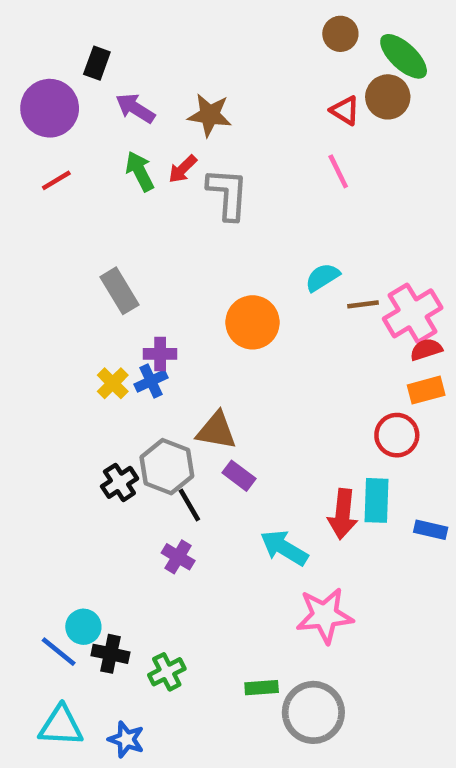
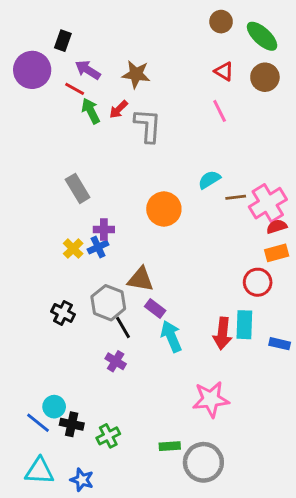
brown circle: (388, 97) -> (265, 77), moved
red line: (56, 180) -> (75, 89), moved, turned 60
black cross: (119, 482) -> (63, 313), moved, turned -30
cyan arrow: (284, 548) -> (171, 336), moved, turned 36

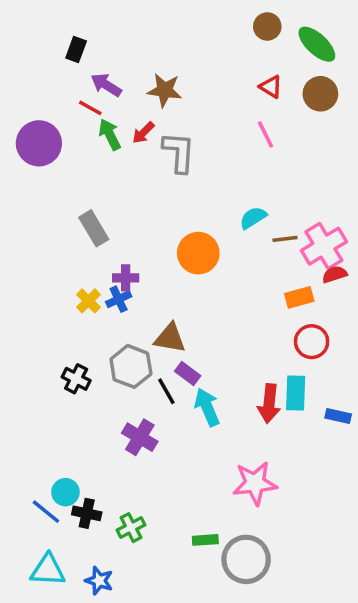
purple circle: (32, 70) -> (39, 143), moved
orange rectangle: (277, 253) -> (299, 297), moved
black line: (123, 328) -> (166, 391), moved
purple cross: (116, 361) -> (140, 437), size x1.4

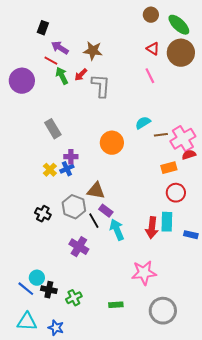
brown circle: (320, 94) -> (181, 53), size x1.4
gray circle: (246, 559) -> (163, 311), moved

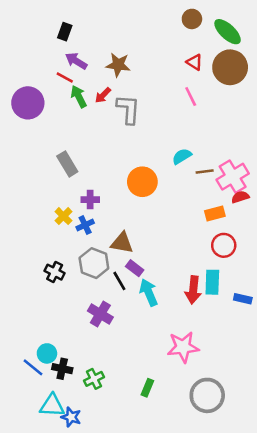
black rectangle: (43, 28) -> (65, 32), moved
blue cross: (67, 169) -> (85, 225), moved
green rectangle: (116, 305) -> (147, 388), turned -64
cyan triangle: (27, 322) -> (52, 406), moved

